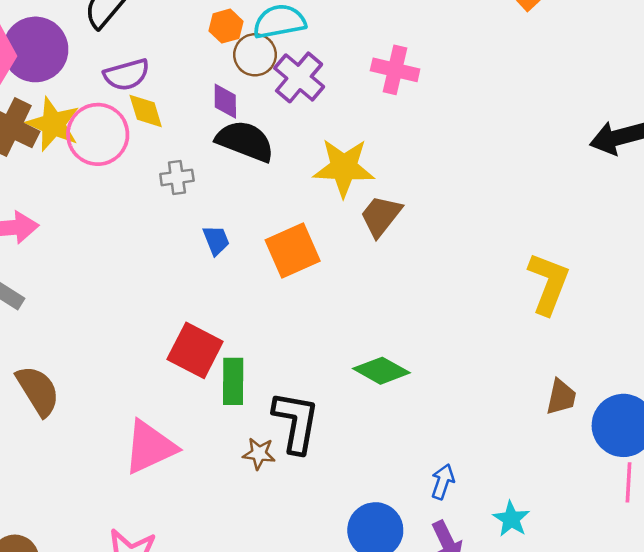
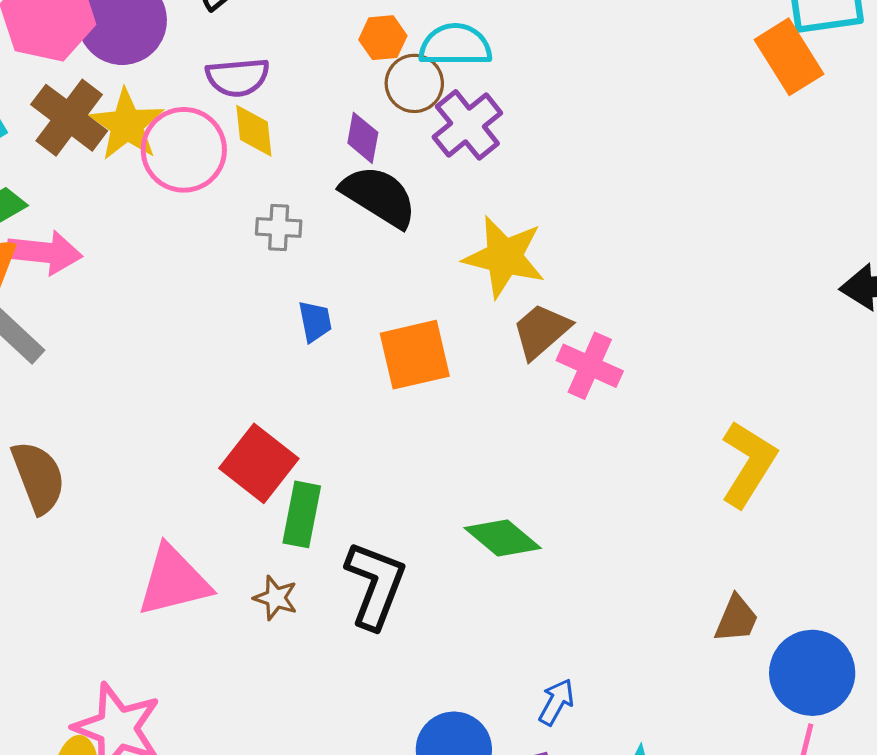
pink cross: (395, 70) -> (590, 366), moved
brown star: (259, 454) -> (276, 598), moved

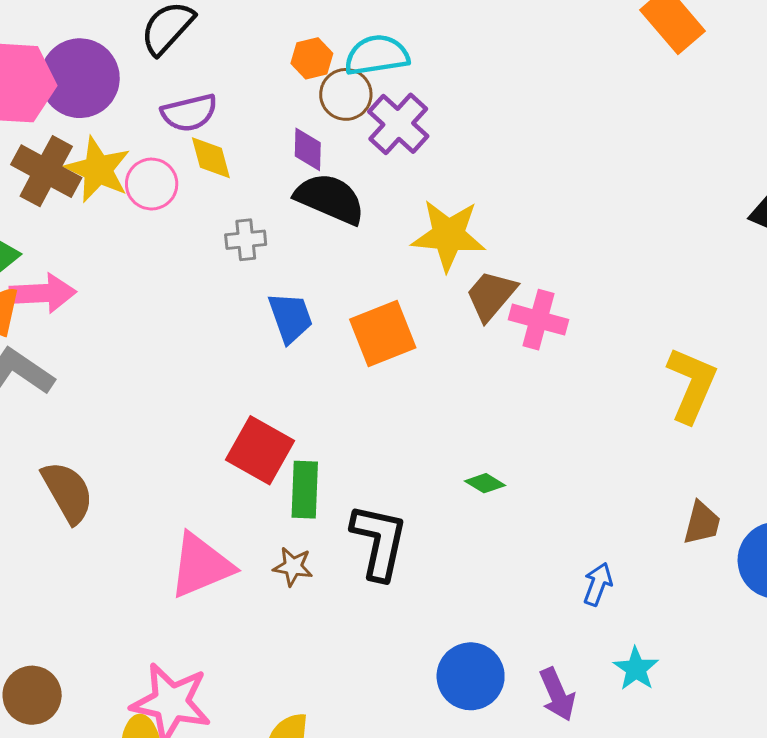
pink circle: (184, 150) -> (152, 184), size x0.7
blue trapezoid: (315, 321) -> (290, 318), size x1.4
green diamond: (503, 538) -> (485, 483), size x0.6
blue arrow: (556, 702) -> (598, 584), moved

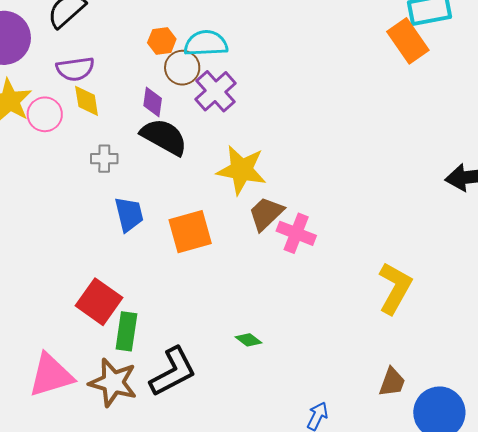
black L-shape: (379, 542) -> (173, 372), turned 44
brown star: (293, 567) -> (113, 383), size x1.8

